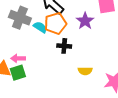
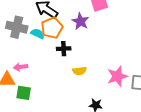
yellow semicircle: (85, 71) -> (79, 71), moved
green square: (18, 73) -> (24, 93), moved, turned 35

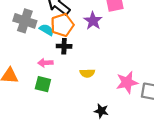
black cross: (64, 49) -> (64, 46), moved
pink arrow: (21, 67) -> (45, 63), moved
green square: (24, 93) -> (43, 84), moved

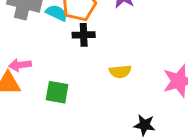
pink arrow: (45, 63) -> (20, 65), moved

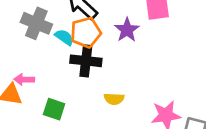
black cross: (84, 35) -> (86, 61), size x1.5

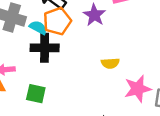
black cross: (86, 61) -> (45, 48), moved
yellow semicircle: (114, 99) -> (110, 63), moved

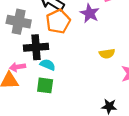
cyan semicircle: (38, 28) -> (48, 65), moved
black cross: (45, 48) -> (36, 47), moved

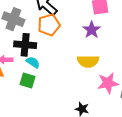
purple star: (90, 13) -> (92, 30), moved
yellow semicircle: (107, 54) -> (88, 61), size x1.5

